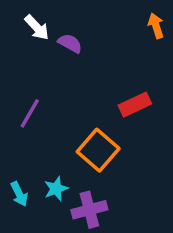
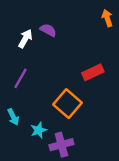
white arrow: (37, 27) -> (25, 39), moved, turned -108
cyan arrow: (19, 194) -> (13, 117), moved

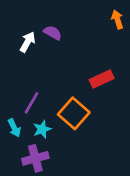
purple line: (20, 78) -> (31, 103), moved
cyan star: (39, 130) -> (42, 129), moved
purple cross: (61, 145) -> (35, 158), moved

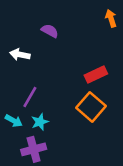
white arrow: (27, 42) -> (20, 55), moved, turned -108
orange square: (74, 113) -> (91, 107), moved
cyan arrow: (14, 128) -> (14, 121), turned -35

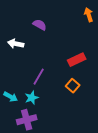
purple line: (30, 97) -> (39, 77), moved
orange square: (91, 107) -> (73, 86), size x0.6

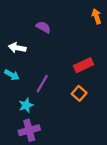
cyan arrow: (11, 97) -> (12, 75), moved
cyan star: (32, 98) -> (26, 105), moved

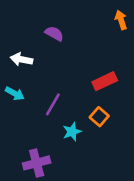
cyan star: (26, 105) -> (72, 132), moved

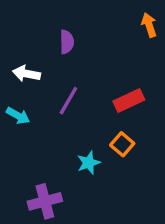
purple semicircle: (54, 34) -> (67, 42), turned 60
purple line: (53, 104) -> (68, 101), moved

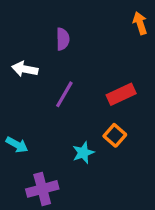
cyan arrow: (18, 116) -> (17, 145), moved

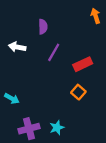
purple line: (64, 94) -> (54, 52), moved
cyan star: (83, 153) -> (57, 128), moved

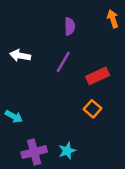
purple semicircle: (43, 27) -> (70, 26), moved

